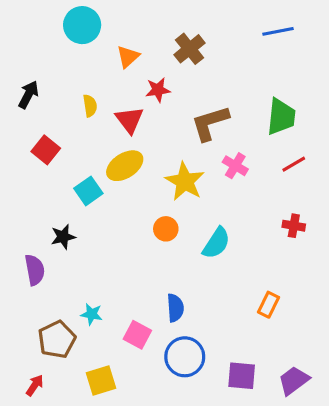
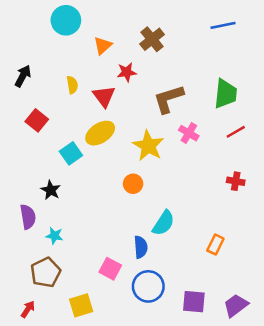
black star: (63, 237) -> (51, 190), turned -30
cyan semicircle: (216, 243) -> (163, 223), moved
cyan star: (92, 314) -> (54, 236), moved

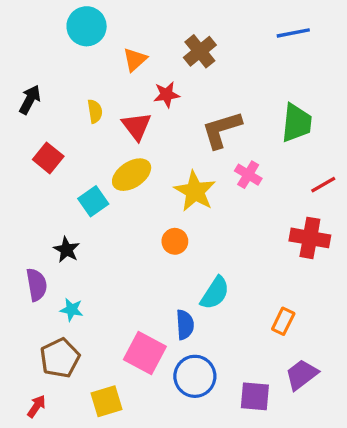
red line: (236, 132) -> (323, 185), moved
red cross: (236, 181) -> (310, 238), size x1.6
pink square: (110, 269) -> (145, 353), size x1.4
purple trapezoid: (236, 305) -> (302, 375), moved

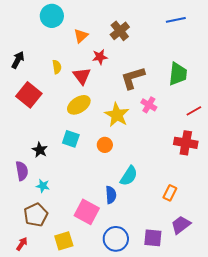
red square: (48, 158) -> (29, 95), size x1.4
cyan square: (93, 201) -> (71, 139), moved, turned -36
blue circle: (195, 376) -> (116, 239), moved

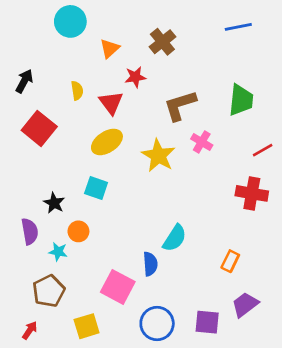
orange circle: (105, 145) -> (78, 231), moved

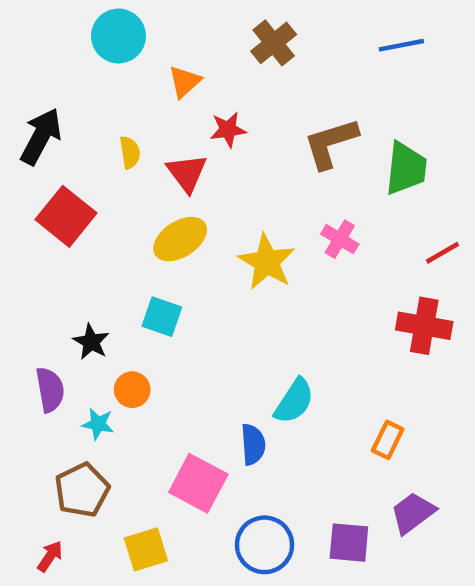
brown cross: (162, 42) -> (274, 43), moved
black arrow: (24, 81) -> (41, 136), size x1.4
brown L-shape: (180, 105) -> (331, 143), moved

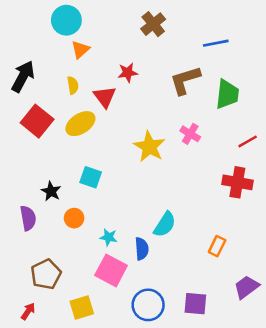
blue line: (401, 45) -> (216, 43), moved
orange triangle: (185, 82) -> (80, 50), moved
yellow ellipse: (180, 239) -> (80, 124), moved
cyan star: (98, 424) -> (109, 237), moved
purple trapezoid: (413, 513) -> (246, 287), moved

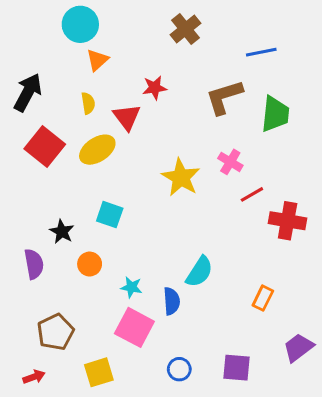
red line: (248, 141) -> (252, 194), moved
blue circle: (148, 305) -> (179, 369), size x0.6
red arrow: (28, 311) -> (34, 377), turned 36

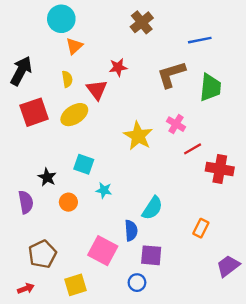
red square: (45, 146) -> (34, 112), turned 32
cyan star: (131, 287) -> (104, 190), moved
purple square: (237, 368) -> (151, 255), moved

